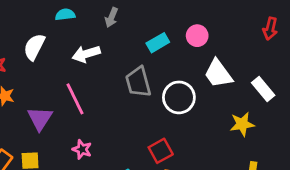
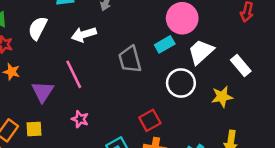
pink circle: (197, 36) -> (182, 18), size x1.6
cyan rectangle: (158, 43) -> (165, 44), moved
white trapezoid: (218, 74) -> (201, 52), turned 84
white circle: (179, 97) -> (181, 83), moved

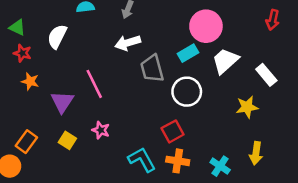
white arrow: (84, 34) -> (128, 43), moved
white circle: (181, 83) -> (187, 92), moved
yellow square: (34, 129) -> (67, 140), moved, turned 35

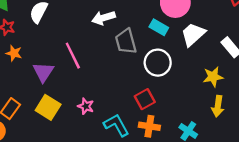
cyan rectangle: (188, 53) -> (159, 27), turned 60
pink star: (101, 130) -> (86, 106), moved
yellow square: (67, 140) -> (48, 107), size x1.5
yellow arrow: (256, 153) -> (218, 106), moved

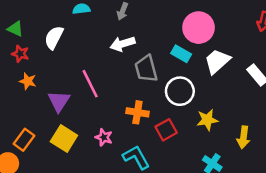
yellow star: (213, 77) -> (207, 120), moved
orange cross: (149, 126) -> (137, 112), moved

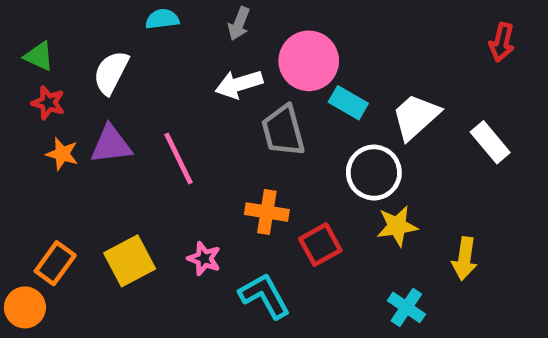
pink circle: (199, 28) -> (309, 61), moved
white circle: (180, 91) -> (374, 173), moved
purple triangle: (59, 101) -> (111, 145), moved, turned 50
yellow square: (64, 139) -> (130, 261), turned 30

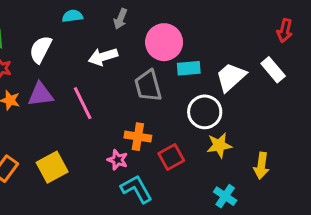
white arrow: (239, 84) -> (103, 57), moved
cyan rectangle: (348, 103) -> (189, 68), turned -35
white rectangle: (490, 142) -> (273, 70), moved
pink star: (204, 259) -> (118, 160), moved

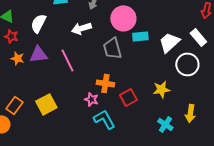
white circle: (205, 112) -> (187, 64), moved
yellow arrow: (261, 166) -> (190, 113), moved

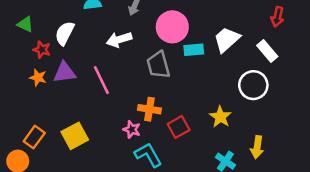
red star: (11, 36) -> (42, 50), moved
white trapezoid: (169, 42) -> (227, 40), moved
yellow star: (161, 89) -> (220, 117), turned -30

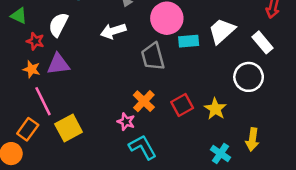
pink line: (101, 80) -> (43, 101), moved
orange cross: (149, 109) -> (144, 101), turned 35
red square: (179, 127) -> (182, 105), moved

